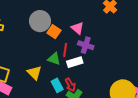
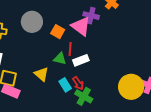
gray circle: (40, 21) -> (32, 22), moved
pink triangle: (77, 28) -> (81, 26), size x1.5
purple cross: (86, 45) -> (91, 16), moved

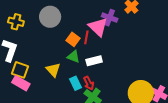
orange square: (58, 32) -> (73, 39), moved
red line: (70, 49) -> (86, 37), moved

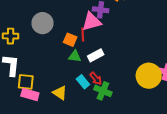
pink triangle: (98, 27) -> (92, 22), turned -45
yellow triangle: (53, 70) -> (60, 93), moved

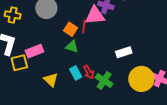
white rectangle: (96, 55) -> (124, 52), moved
yellow square: (26, 82) -> (19, 63), turned -30
green cross: (103, 91) -> (104, 81), moved
pink rectangle: (30, 95) -> (34, 51), moved, turned -48

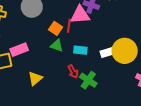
cyan rectangle: (76, 73) -> (80, 50), moved, turned -56
yellow circle: (141, 79) -> (125, 51), moved
yellow triangle: (51, 80) -> (35, 78), turned 35

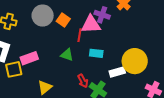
orange square: (56, 28) -> (63, 20), moved
cyan rectangle: (80, 50) -> (96, 53), moved
white rectangle: (108, 52) -> (117, 72), moved

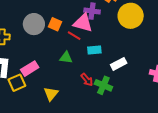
pink triangle: (91, 24) -> (83, 23), turned 30
red line: (79, 35) -> (74, 36), turned -56
yellow circle: (135, 61) -> (131, 16), moved

